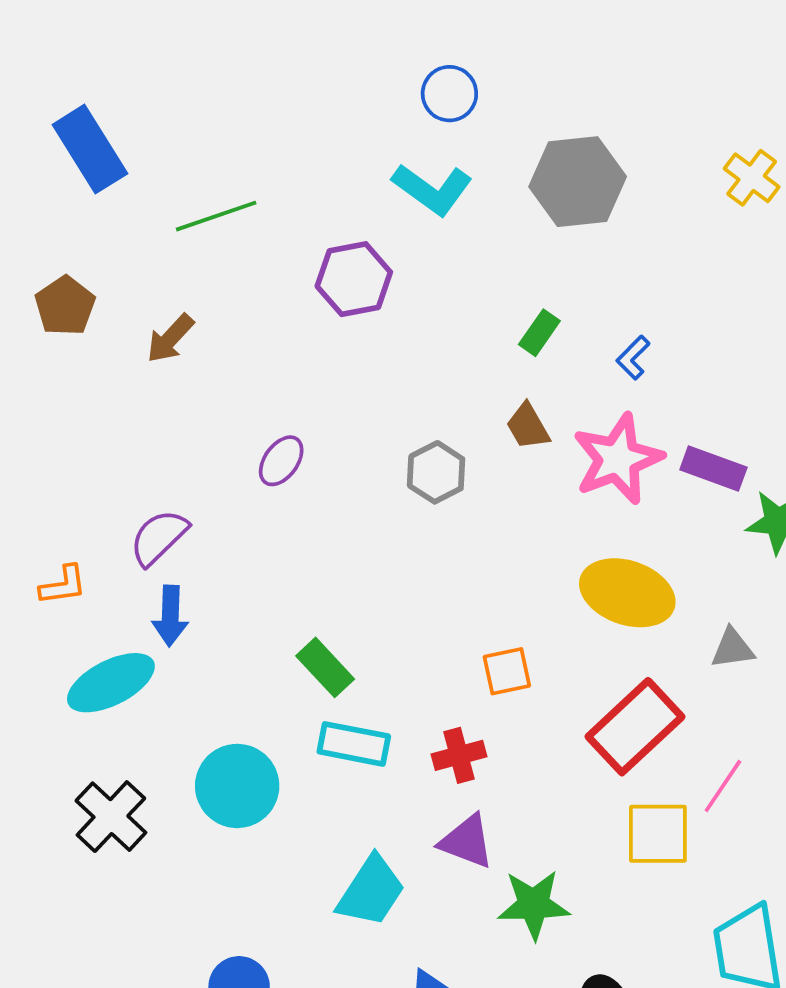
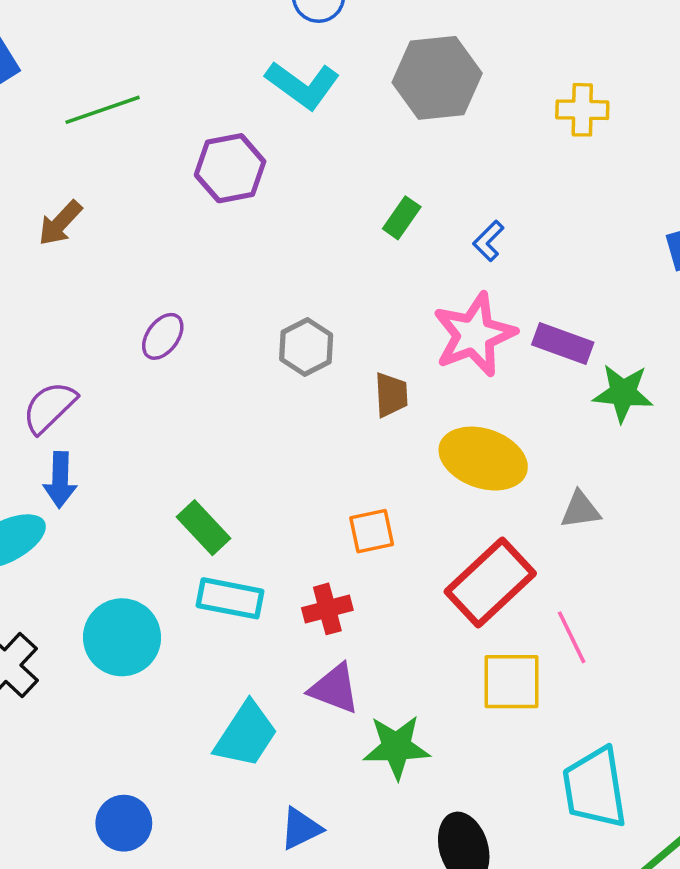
yellow cross: (752, 178) -> (582, 110), moved, turned -36
brown trapezoid: (528, 426) -> (391, 395), moved, turned -153
pink line: (723, 786) -> (572, 637), turned -60

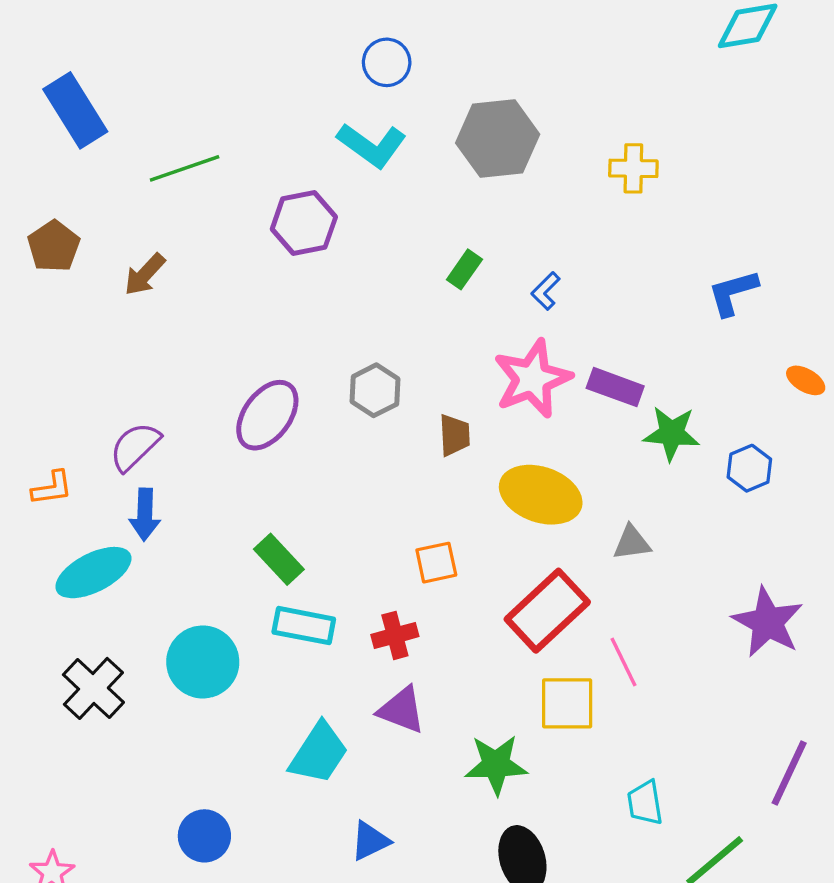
purple ellipse: (163, 336) -> (267, 415), moved, size x1.6
green star: (396, 747) -> (496, 765), moved
cyan trapezoid: (595, 788) -> (645, 803), size x0.6

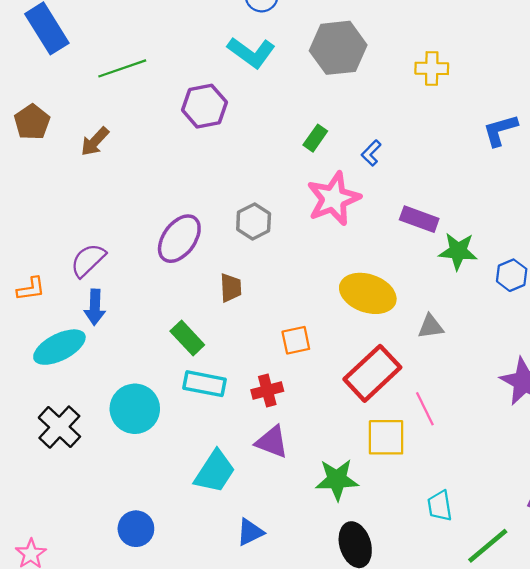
blue L-shape: (733, 293) -> (500, 130), moved
pink star: (532, 379) -> (334, 199), moved
brown trapezoid: (455, 435) -> (231, 288), moved

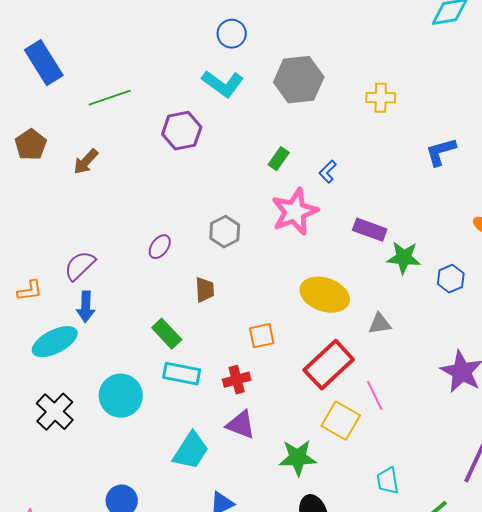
purple ellipse: (179, 239) -> (160, 247), size x0.6
yellow square: (386, 437) -> (341, 421), turned 30

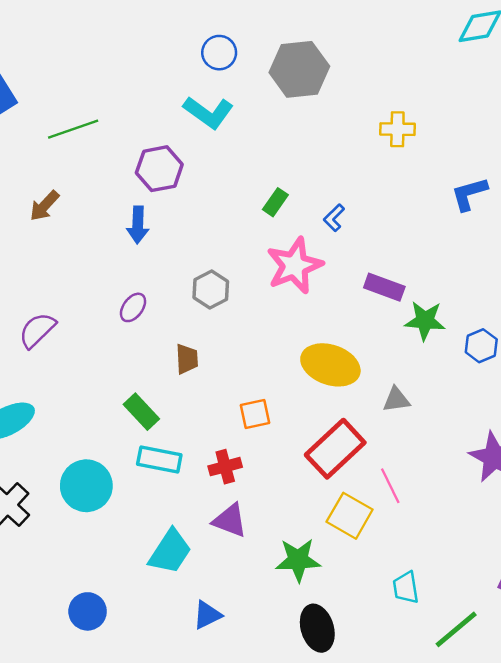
gray hexagon: (299, 80) -> (299, 69), moved
blue arrow: (86, 307) -> (138, 225), moved

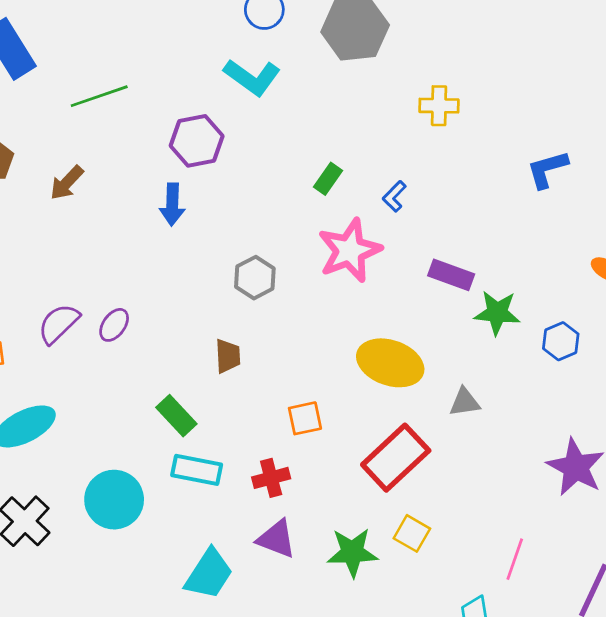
yellow cross: (397, 129) -> (439, 106), moved
purple ellipse: (133, 307) -> (114, 325), moved
pink line: (390, 486) -> (515, 559), moved, turned 45
yellow square: (350, 516) -> (412, 533), size x0.7
green star: (298, 560) -> (352, 552), moved

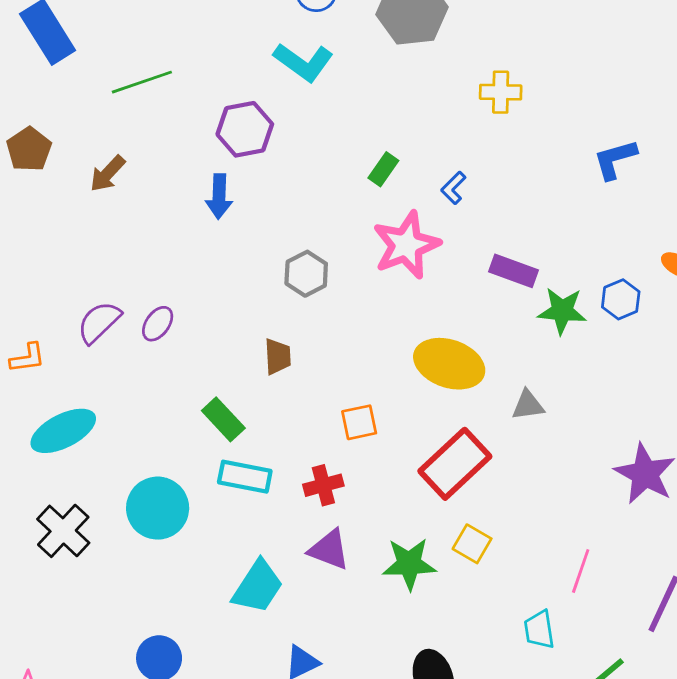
blue hexagon: (561, 341) -> (621, 299), moved

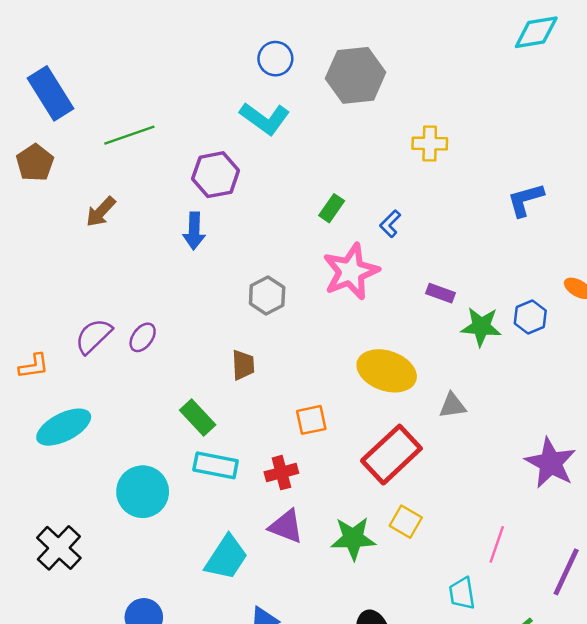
brown pentagon: (29, 149) -> (35, 163), moved
purple rectangle: (514, 271) -> (440, 293), size x0.7
black cross: (63, 531) -> (59, 548), moved

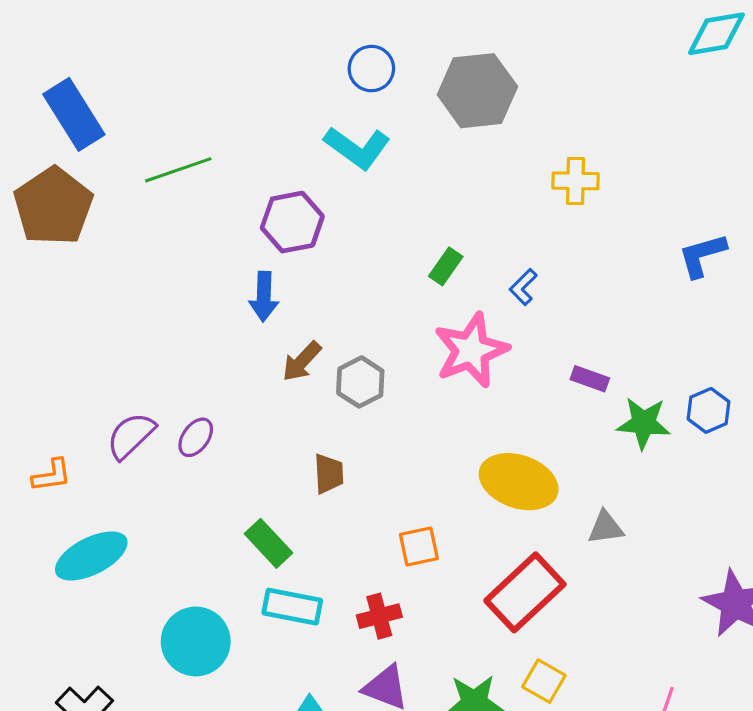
brown pentagon: (35, 163) -> (53, 206), size x1.6
brown arrow: (101, 212) -> (302, 361), moved

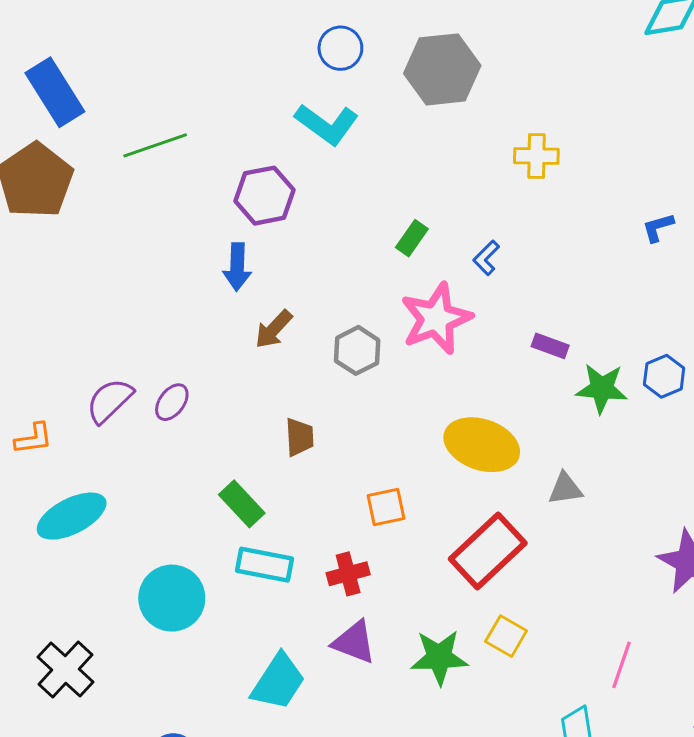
blue L-shape: (702, 255) -> (658, 227), size x0.7
gray hexagon: (360, 382) -> (357, 350), moved

